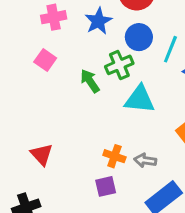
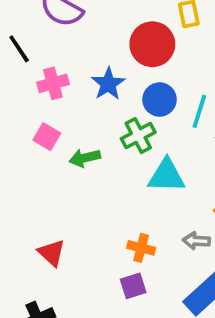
green arrow: (90, 81) -> (85, 158), moved, turned -65
gray arrow: (145, 160) -> (196, 241), moved

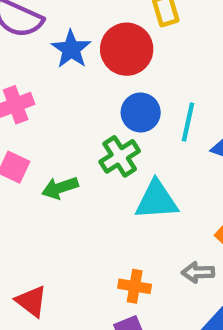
blue star: (108, 84) -> (71, 49), moved

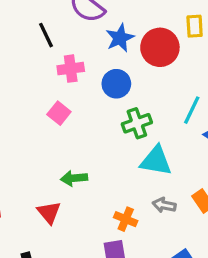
blue circle: (141, 112) -> (116, 84), moved
green arrow: (60, 188) -> (74, 178), moved
gray arrow: (198, 272) -> (164, 205), moved

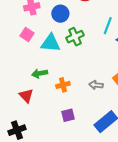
cyan triangle: (156, 161) -> (51, 43), moved
orange cross: (126, 219) -> (63, 85), moved, turned -32

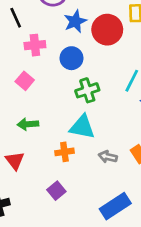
cyan triangle: (51, 43) -> (82, 127), moved
green arrow: (40, 73) -> (28, 124), moved
purple square: (68, 115) -> (56, 191), moved, turned -32

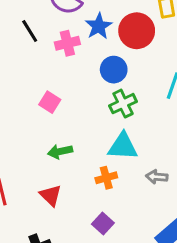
pink cross: (35, 45) -> (67, 43), moved
blue circle: (71, 58) -> (114, 70), moved

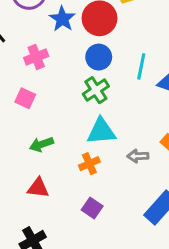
pink cross: (67, 43) -> (36, 57), moved
blue circle: (114, 70) -> (99, 57), moved
red triangle: (51, 195) -> (38, 188), turned -30

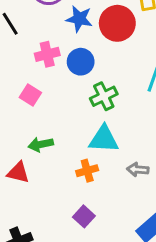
blue star: (62, 19) -> (79, 19), turned -30
blue circle: (99, 57) -> (81, 62), moved
red triangle: (38, 188) -> (18, 173), moved

